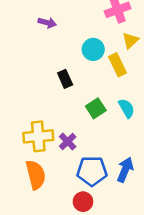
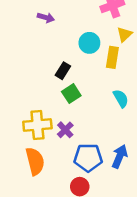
yellow rectangle: (118, 65) -> (112, 57), turned 35
black rectangle: (65, 79) -> (63, 71), turned 56
green square: (96, 108) -> (71, 94), moved

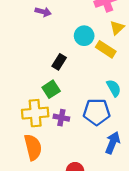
yellow rectangle: (112, 57) -> (106, 49), turned -66
green square: (71, 94) -> (51, 89), moved
purple cross: (65, 130) -> (61, 118), turned -35
blue pentagon: (88, 158) -> (97, 112), moved

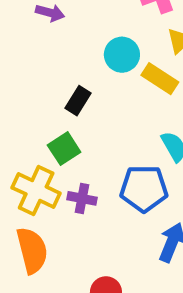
yellow cross: (35, 113) -> (36, 190), turned 30

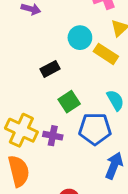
black rectangle: (78, 101) -> (50, 69), turned 30
green square: (64, 149) -> (69, 102), moved

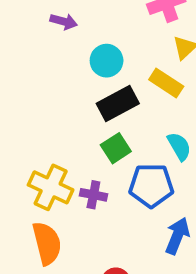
cyan circle: (80, 38) -> (107, 61), moved
black rectangle: (50, 69) -> (118, 103), moved, size x1.5

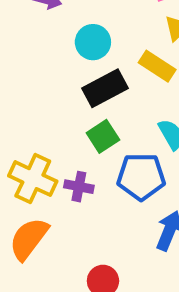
orange semicircle: (47, 243) -> (29, 239), turned -129

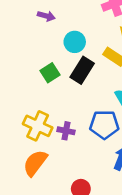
black rectangle: (105, 88) -> (82, 70), turned -30
green square: (103, 136) -> (50, 73), moved

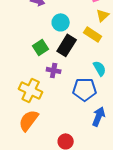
purple cross: (66, 131) -> (54, 70), moved

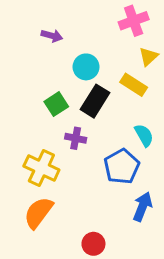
blue pentagon: (85, 89) -> (122, 167), turned -30

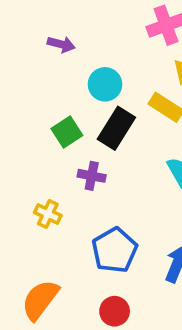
blue pentagon: (122, 167) -> (115, 250), moved
yellow cross: (41, 168) -> (48, 214), size x0.6
orange semicircle: (38, 213) -> (40, 300), moved

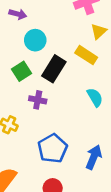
cyan circle: (105, 84) -> (35, 40), moved

